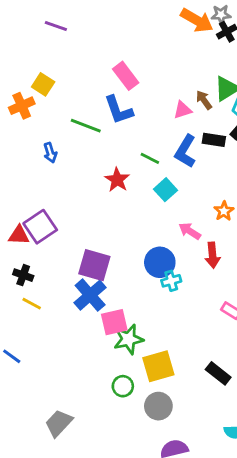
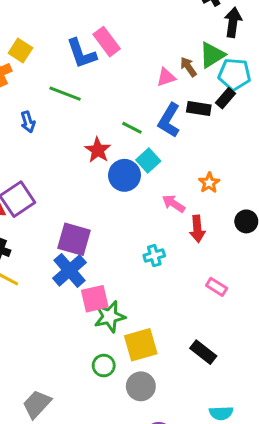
blue L-shape: (119, 110) -> (81, 53), moved
blue circle: (160, 262) -> (124, 175), moved

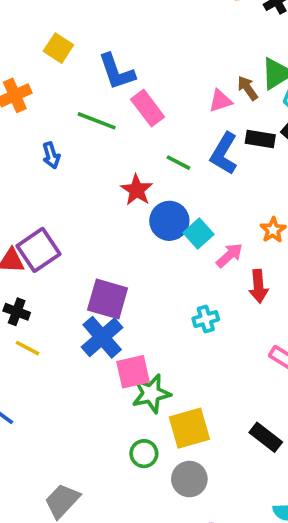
pink rectangle: (107, 42) -> (148, 108), moved
yellow square: (20, 51) -> (58, 48), moved
cyan square: (148, 160) -> (198, 234), moved
pink arrow: (174, 204) -> (229, 255), turned 105

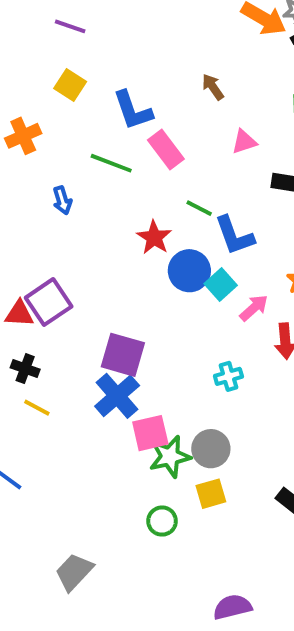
brown arrow: (248, 88) -> (213, 87), moved
blue L-shape: (224, 154) -> (234, 236), moved, turned -51
yellow square: (189, 428) -> (211, 494), size x0.7
gray circle: (189, 479) -> (211, 449), moved

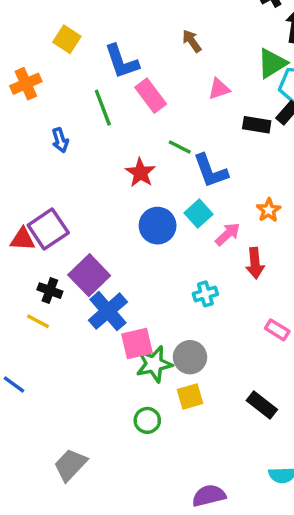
green line: (111, 163) -> (103, 108), turned 48
blue circle: (189, 271) -> (158, 226), moved
purple square: (123, 355) -> (89, 275), moved, turned 30
black cross: (25, 369) -> (50, 291), moved

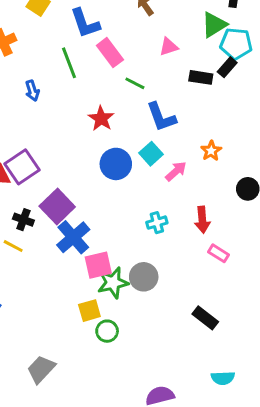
green line: (180, 147) -> (135, 83), moved
red arrow: (255, 263) -> (202, 220), moved
yellow square: (190, 396) -> (89, 311), moved

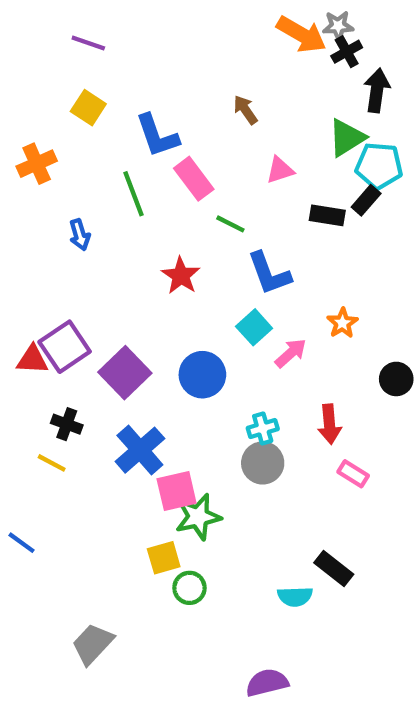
blue circle: (116, 164) -> (202, 375), moved
purple square: (57, 206) -> (125, 373), moved
gray circle: (144, 277) -> (263, 463), moved
cyan semicircle: (223, 378) -> (295, 596), moved

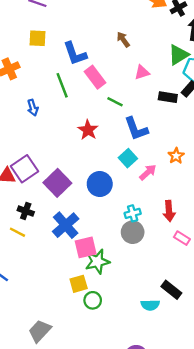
yellow square: (88, 108) -> (37, 38), turned -30

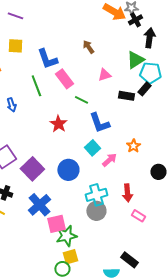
cyan cross: (133, 213) -> (96, 195), size x1.5
yellow square: (79, 284) -> (70, 257), moved

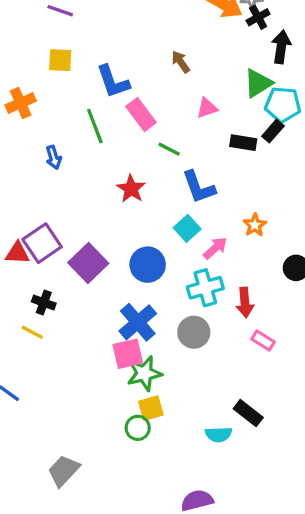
cyan cross: (96, 195) -> (205, 288), moved
blue cross: (39, 205) -> (138, 322), moved

